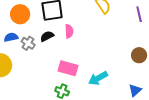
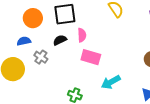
gray cross: (28, 43) -> (41, 57), moved
pink rectangle: (68, 68) -> (91, 57), moved

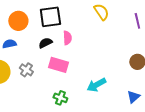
gray cross: (41, 57) -> (26, 70), moved
pink rectangle: (91, 57) -> (58, 65), moved

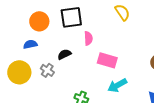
black semicircle: (45, 43) -> (64, 54), moved
pink rectangle: (58, 65) -> (107, 60), moved

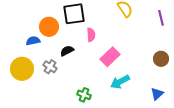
orange circle: (39, 21) -> (49, 27), moved
pink rectangle: (107, 60) -> (110, 57), turned -60

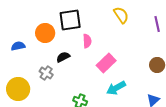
blue semicircle: (33, 41) -> (18, 46), moved
yellow circle: (22, 69) -> (18, 89), moved

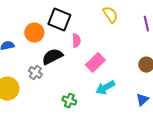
black square: (70, 20) -> (59, 20), turned 30
black semicircle: (63, 57) -> (52, 57), size x1.5

